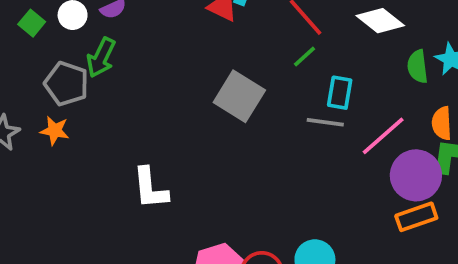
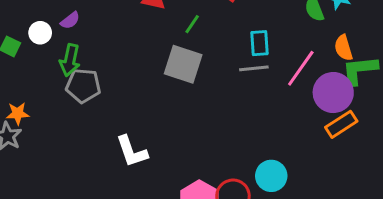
green line: (304, 57) -> (192, 24), moved
gray pentagon: (66, 84) -> (83, 86), moved
orange star: (55, 131) -> (18, 113), moved

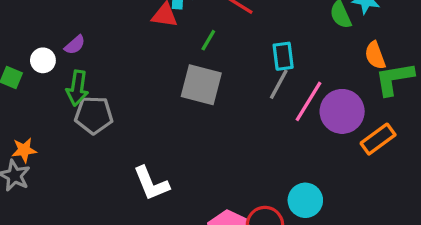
gray line: (254, 68) -> (279, 84), turned -52
pink line: (301, 68) -> (308, 101), moved
purple circle: (333, 93) -> (342, 111), moved

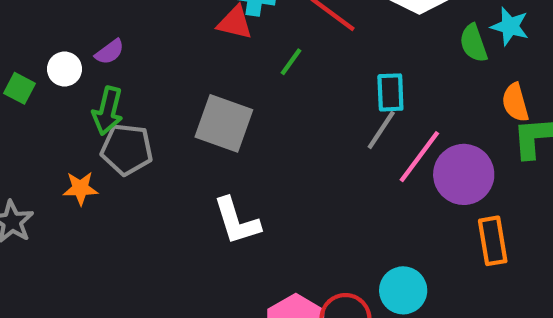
gray square: (201, 85) -> (224, 123), moved
orange rectangle: (378, 139) -> (493, 241), moved, turned -68
orange star: (24, 150) -> (80, 188), moved
white L-shape: (151, 183) -> (237, 221), moved

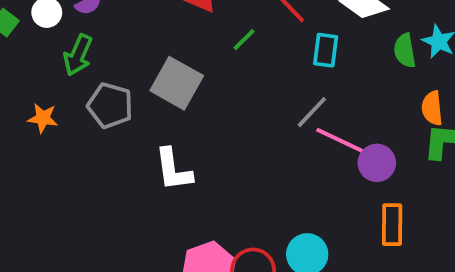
cyan rectangle: (390, 92) -> (326, 50), moved
gray pentagon: (127, 149) -> (110, 106), moved
pink line: (419, 157) -> (341, 141), turned 69
purple circle: (464, 174) -> (377, 163), size x0.7

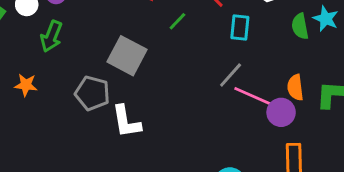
gray pentagon: (110, 106) -> (92, 93), moved
orange semicircle: (432, 108) -> (295, 87), moved

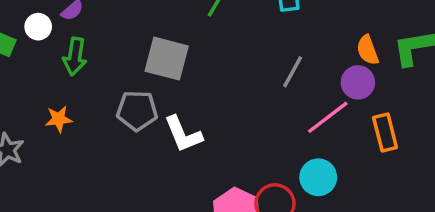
gray line: (231, 75) -> (293, 72), moved
pink line: (253, 96) -> (328, 117), moved, turned -48

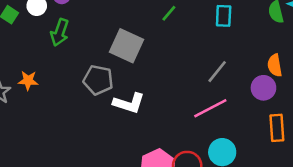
pink line: (328, 117) -> (210, 108), moved
orange star: (59, 119) -> (28, 81), moved
white L-shape: (183, 134) -> (129, 103), turned -60

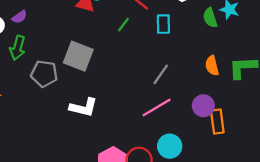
green line: (169, 13) -> (123, 25), moved
gray pentagon: (98, 80) -> (44, 74), moved
purple circle: (263, 88) -> (203, 106), moved

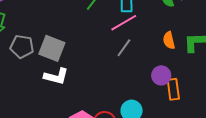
gray square: (78, 56) -> (52, 48), moved
pink line: (157, 108) -> (124, 23), moved

